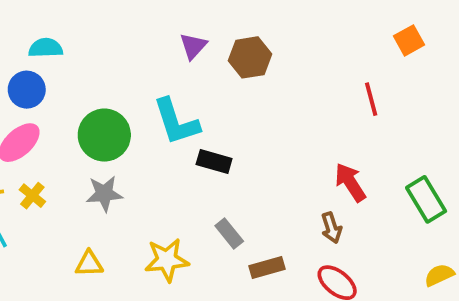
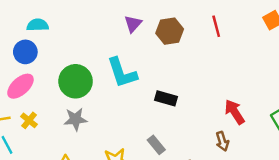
red line: (371, 99) -> (216, 26), moved
black rectangle: (214, 162) -> (166, 98), moved

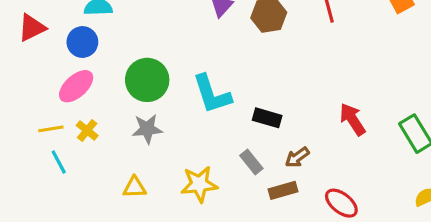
cyan L-shape: (122, 73) -> (212, 94), moved
black rectangle: (166, 98) -> (267, 118), moved
brown arrow: (222, 141) -> (297, 157), moved, turned 72

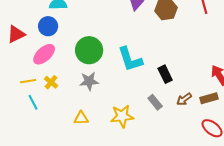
red triangle: (32, 28) -> (16, 34), moved
black rectangle: (267, 118) -> (165, 74), turned 48
brown rectangle: (283, 190) -> (209, 98), moved

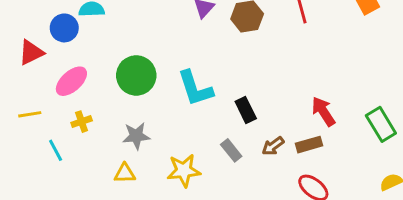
blue circle: (48, 26) -> (64, 28), moved
yellow line: (28, 81) -> (30, 114), moved
gray star: (89, 81) -> (136, 136), moved
yellow cross: (51, 82) -> (82, 122), turned 32

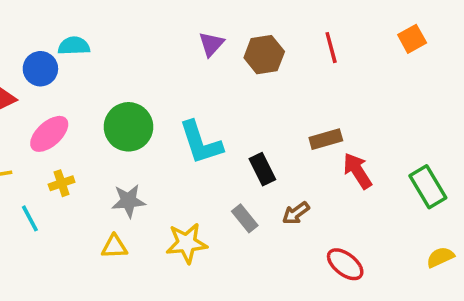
brown rectangle: (309, 145) -> (326, 139), moved

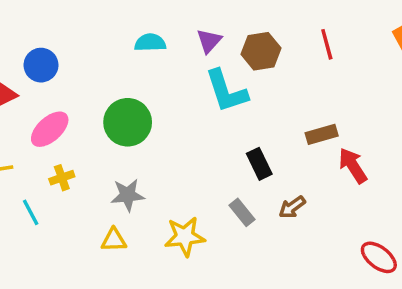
cyan semicircle: (74, 46) -> (150, 43), moved
cyan L-shape: (201, 143) -> (226, 91), moved
red ellipse: (345, 264) -> (379, 257), moved

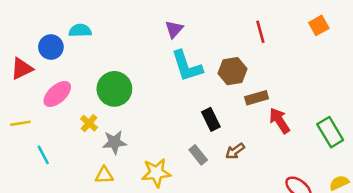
cyan semicircle: (150, 43) -> (80, 30), moved
brown hexagon: (261, 51) -> (232, 71), moved
yellow cross: (62, 178) -> (89, 123), moved, turned -30

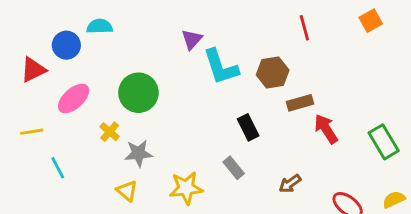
purple triangle: (174, 29) -> (192, 39), moved
brown arrow: (235, 151) -> (290, 184), moved
yellow triangle: (104, 175) -> (127, 191), turned 42

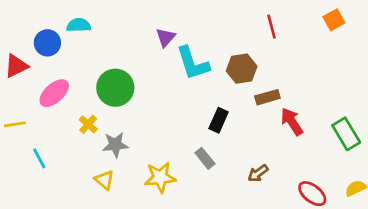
black rectangle: (248, 127) -> (219, 120), turned 50

